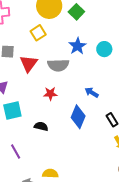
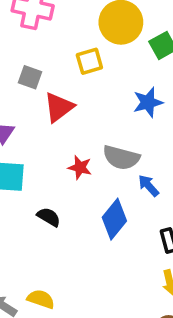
gray semicircle: (58, 65) -> (121, 158), moved

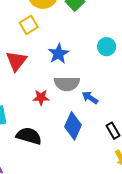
blue star: (148, 102) -> (58, 54), moved
black semicircle: (49, 217) -> (29, 136), size x1.5

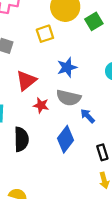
red triangle: (16, 61) -> (26, 81), moved
black semicircle: (29, 136) -> (21, 139), turned 60

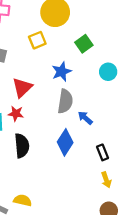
green square: (94, 21) -> (84, 44), moved
gray semicircle: (69, 98) -> (65, 101), turned -90
red star: (41, 105) -> (16, 114), moved

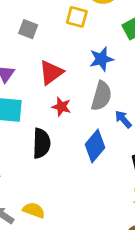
yellow square: (37, 40) -> (77, 17), turned 30
red star: (16, 114) -> (61, 107), moved

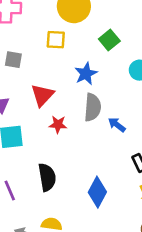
black semicircle: (41, 143) -> (47, 177), moved
blue diamond: (95, 146) -> (97, 192), moved

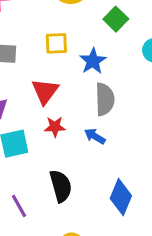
yellow square: (56, 40) -> (56, 43), moved
red star: (58, 124) -> (55, 127), moved
blue arrow: (117, 125) -> (95, 136), moved

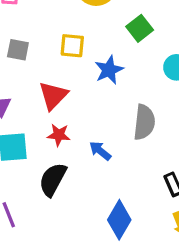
gray semicircle: (105, 99) -> (144, 122), moved
black semicircle: (61, 186) -> (53, 180), moved, turned -144

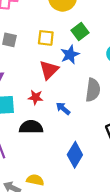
green square: (140, 28) -> (80, 31), moved
red triangle: (53, 95) -> (49, 70), moved
black semicircle: (53, 180) -> (31, 127), turned 60

